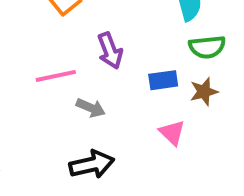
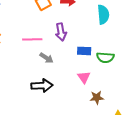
green semicircle: (207, 47) -> (105, 57), moved
brown star: (204, 92) -> (97, 98), moved

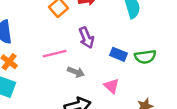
blue rectangle: (84, 51) -> (119, 54), turned 32
pink triangle: (84, 77) -> (112, 86), moved

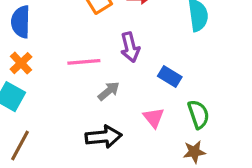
green semicircle: (145, 57) -> (198, 114), moved, turned -110
gray arrow: (76, 72) -> (109, 91), turned -70

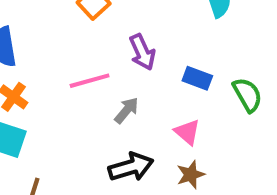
green semicircle: (198, 114) -> (247, 95), moved
brown star: (194, 152) -> (191, 175), moved

